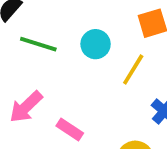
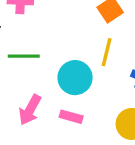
cyan circle: (96, 44) -> (75, 78), moved, size x1.4

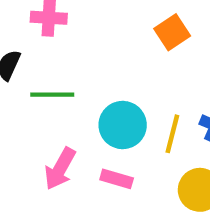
yellow line: (107, 52) -> (172, 134), moved

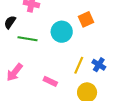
cyan circle: (123, 125) -> (62, 32), moved
pink arrow: (60, 169) -> (15, 72), moved

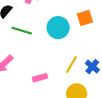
pink rectangle: (50, 81) -> (40, 78), turned -48

